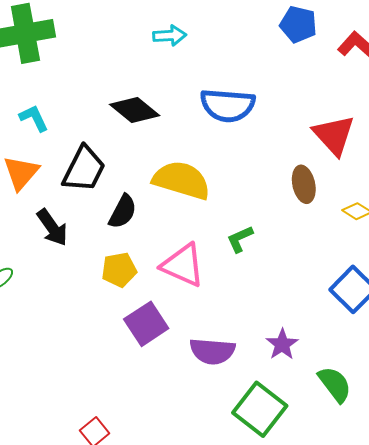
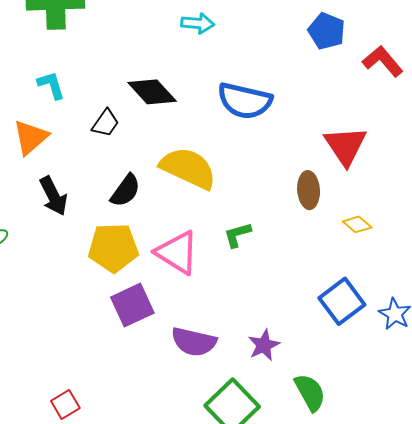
black trapezoid: (84, 169) -> (106, 123), moved, size x0.6
yellow pentagon: (119, 270) -> (113, 248), size x1.4

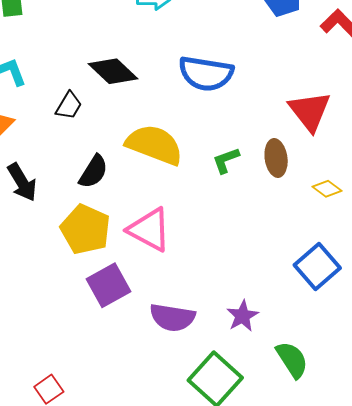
green L-shape: (237, 235) -> (226, 160), moved
yellow pentagon: (113, 248) -> (85, 229), turned 30

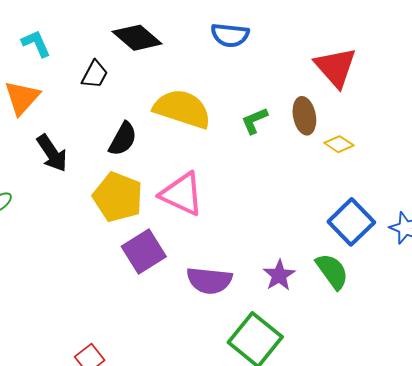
blue semicircle: (206, 73) -> (230, 35), size x0.7
yellow diamond: (327, 189) -> (339, 144), moved
green semicircle: (292, 360) -> (332, 271), moved

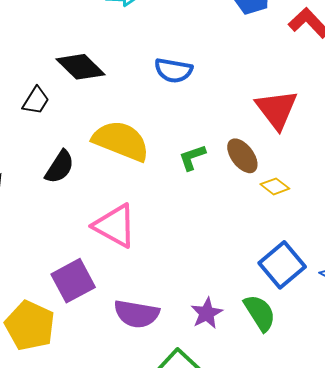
brown ellipse: (304, 116) -> (242, 156), turned -30
yellow pentagon: (118, 197) -> (30, 326), moved

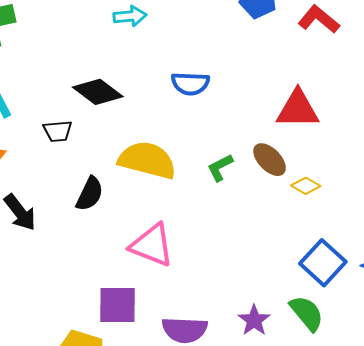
black trapezoid: (36, 101) -> (58, 131), turned 60
red triangle: (277, 109) -> (298, 109), turned -45
purple square: (73, 281) -> (117, 305), turned 36

